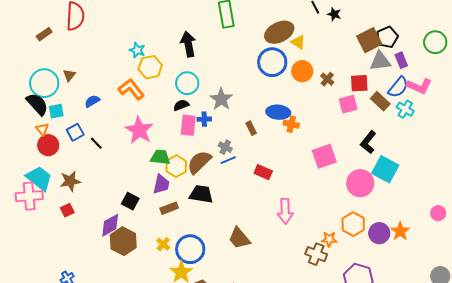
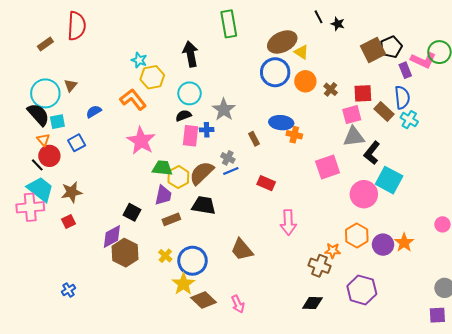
gray triangle: (380, 61) -> (354, 137), moved
pink L-shape: (419, 86) -> (423, 60), moved
blue semicircle: (398, 87) -> (402, 97), turned -45
black line: (96, 143) -> (37, 165), moved

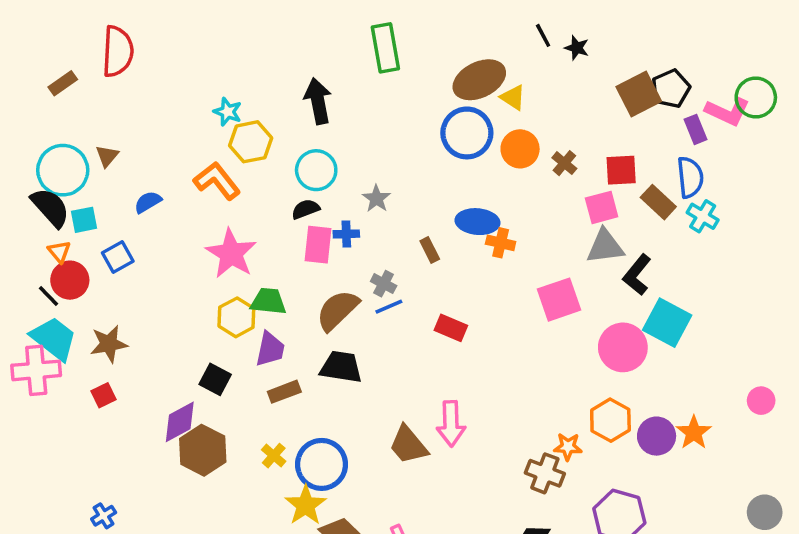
gray star: (224, 110) -> (376, 199), size x0.7
yellow hexagon: (178, 177) -> (236, 317), moved
pink arrow: (288, 222) -> (451, 424), moved

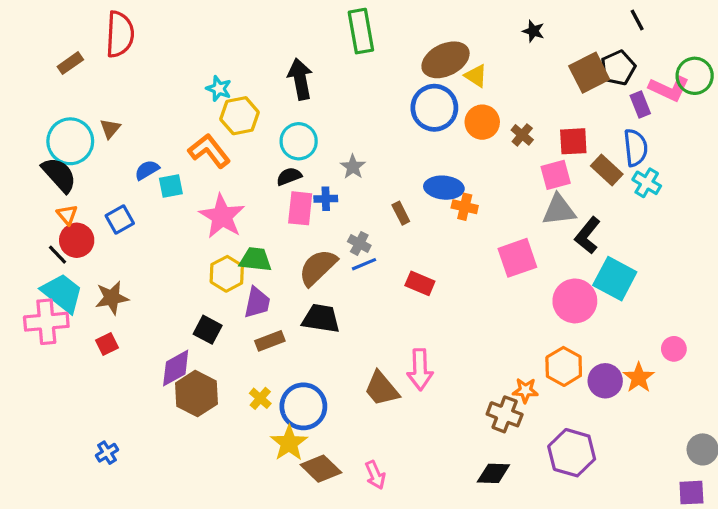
black line: (543, 35) -> (637, 20), moved
cyan square: (84, 220) -> (171, 186), moved
pink circle: (761, 401) -> (674, 349), moved

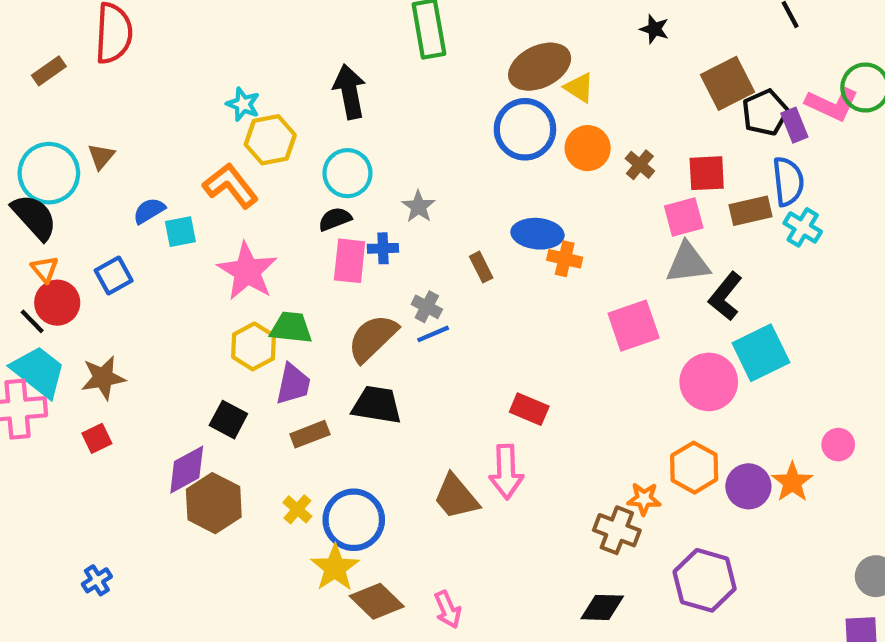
black pentagon: (618, 68) -> (765, 113), moved
brown rectangle: (607, 170) -> (750, 211), turned -56
cyan square: (615, 279) -> (761, 353), turned 36
red rectangle: (420, 283) -> (529, 409), moved

